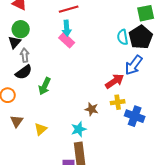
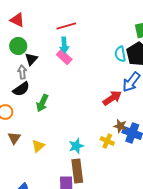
black triangle: (15, 42) -> (31, 59), moved
yellow cross: (118, 102) -> (107, 141), moved, turned 32
brown star: (92, 109) -> (120, 126), moved

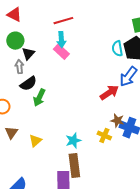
black semicircle: (21, 89) -> (28, 84), moved

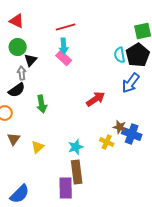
black semicircle: (28, 84) -> (17, 90), moved
red arrow: (109, 93) -> (96, 99), moved
green arrow: (39, 98) -> (42, 104), turned -36

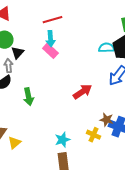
cyan semicircle: (120, 55) -> (106, 48), turned 98
yellow triangle: (38, 147) -> (14, 143), moved

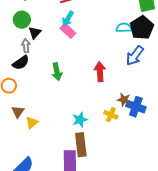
cyan arrow: (50, 39) -> (68, 19), turned 35
red arrow: (82, 92) -> (100, 72), turned -60
green arrow: (28, 97) -> (57, 72), moved

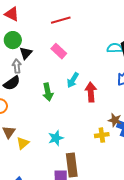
cyan arrow: (68, 19) -> (73, 80), moved
yellow cross: (111, 115) -> (102, 135), turned -32
cyan star: (80, 120) -> (56, 138), moved

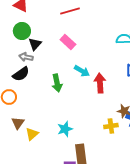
gray arrow: (17, 66) -> (26, 57), turned -72
cyan arrow: (73, 80) -> (82, 71), turned -91

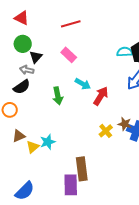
red arrow: (100, 83) -> (101, 96), turned 36
brown triangle: (18, 123) -> (19, 136), turned 32
yellow cross: (111, 126) -> (106, 131), moved, turned -32
cyan star: (65, 129) -> (48, 142), moved

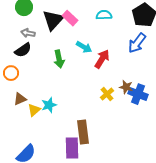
cyan semicircle: (125, 52) -> (104, 15), moved
black triangle: (36, 57) -> (53, 20), moved, size x1.6

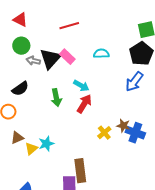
gray arrow: (28, 33) -> (33, 61), moved
red arrow: (102, 59) -> (84, 104), moved

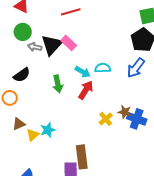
cyan semicircle: (101, 54) -> (103, 68), moved

